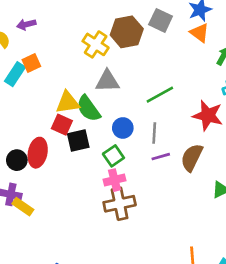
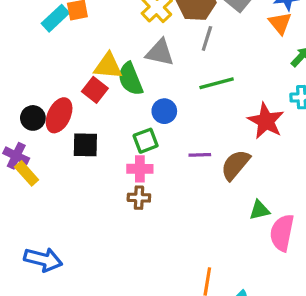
gray line: (154, 133) -> (207, 38), moved
black square: (78, 141) -> (85, 145), moved
brown cross: (120, 204) -> (139, 198), size x0.6

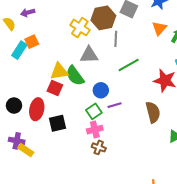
orange triangle: (280, 23) -> (159, 28), moved, turned 35
black circle: (33, 118) -> (14, 106), moved
purple line: (200, 155) -> (115, 105), moved
brown semicircle: (235, 165) -> (153, 112), turned 140
brown cross: (139, 198) -> (99, 147), turned 32

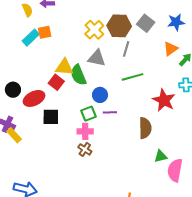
red ellipse: (37, 109) -> (34, 98), turned 40

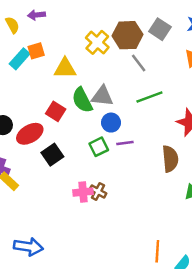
gray line: (126, 49) -> (139, 63), turned -49
gray triangle: (97, 58) -> (102, 96), moved
yellow triangle: (64, 67) -> (65, 68), moved
black square: (51, 117) -> (52, 155), turned -30
pink cross: (85, 131) -> (83, 192), moved

